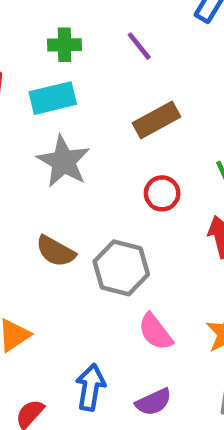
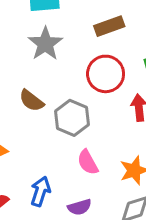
red circle: (162, 193) -> (106, 74), size x1.6

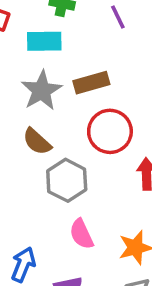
brown rectangle: (109, 26) -> (91, 83), moved
brown semicircle: (31, 101) -> (37, 142), moved

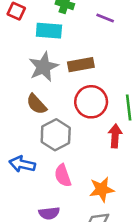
purple line: (118, 17) -> (105, 18), turned -48
blue arrow: (23, 264) -> (22, 164), moved, turned -105

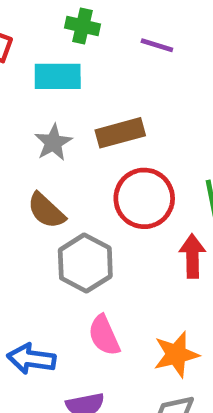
gray star: (43, 67) -> (53, 142), size x0.7
blue arrow: (22, 164) -> (31, 359), moved

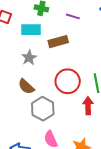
brown rectangle: (120, 133) -> (58, 42), moved

